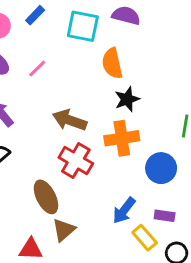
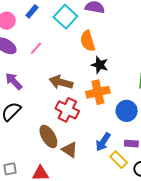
cyan square: (83, 26) -> (65, 17), turned 35
black star: (127, 99) -> (100, 65), turned -30
brown triangle: (64, 230) -> (70, 150), moved, turned -42

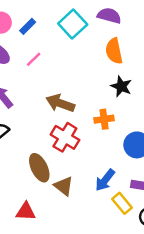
blue rectangle: (32, 11) -> (28, 26), moved
orange semicircle: (88, 41) -> (114, 51), moved
black star: (100, 65) -> (121, 86), moved
orange cross: (98, 92) -> (104, 119), size x0.7

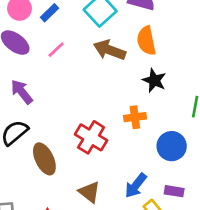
brown arrow: (60, 103) -> (109, 50), moved
brown ellipse: (39, 168) -> (44, 159), moved

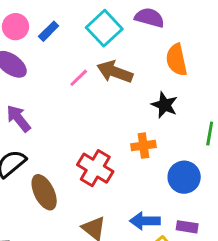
orange semicircle: (146, 41) -> (177, 60), moved
pink line: (56, 50) -> (79, 78), moved
blue arrow: (136, 186) -> (145, 221), turned 52

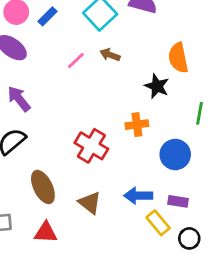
orange semicircle: (177, 60) -> (178, 58), moved
brown arrow: (115, 72) -> (110, 55), size x0.6
brown ellipse: (44, 192) -> (43, 187), moved

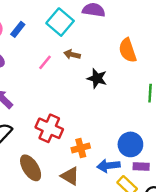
black star: (157, 86) -> (97, 78), moved
orange cross: (137, 125) -> (81, 148), moved
red cross: (91, 146) -> (49, 128), moved
blue circle: (175, 155) -> (130, 144), moved

